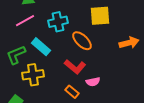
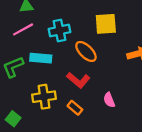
cyan rectangle: (41, 47) -> (41, 58), turned -36
yellow cross: (33, 75) -> (44, 97), moved
pink semicircle: (93, 82) -> (109, 100), moved, turned 80

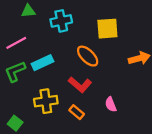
pink line: (23, 29) -> (16, 43), moved
cyan cross: (59, 31) -> (61, 21), moved
cyan rectangle: (41, 58) -> (43, 63), turned -30

